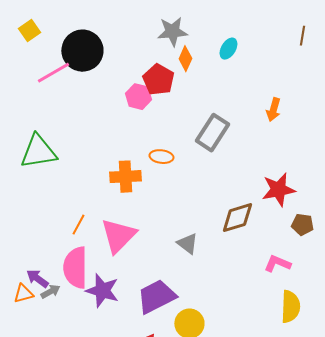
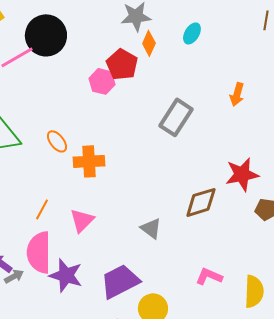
orange ellipse: (161, 157) -> (57, 141), moved, turned 45
pink triangle: (118, 236) -> (82, 220), size x0.7
pink L-shape: (277, 264) -> (209, 276), moved

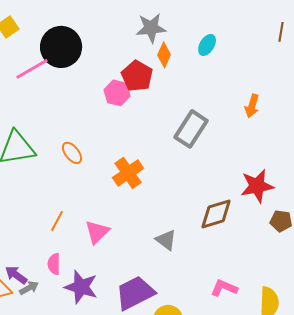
orange cross: (89, 161) -> (128, 173), moved, turned -32
pink semicircle: (39, 252) -> (54, 264), size x0.5

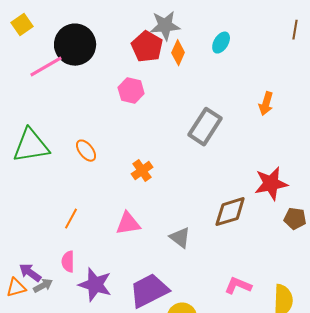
red pentagon: (137, 76) -> (147, 47), moved
orange cross: (128, 173) -> (142, 171), size x0.7
pink triangle: (97, 232) -> (128, 224), moved, turned 36

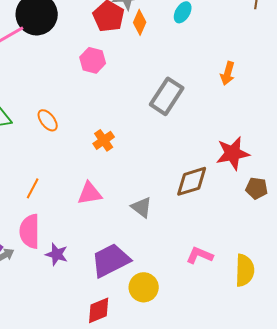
pink semicircle: (68, 262) -> (30, 231), size x1.6
purple star: (95, 285) -> (57, 254), size x0.7

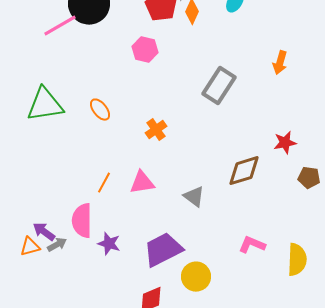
red star: (233, 153) -> (285, 143), size x0.7
orange line: (33, 188) -> (104, 183), moved

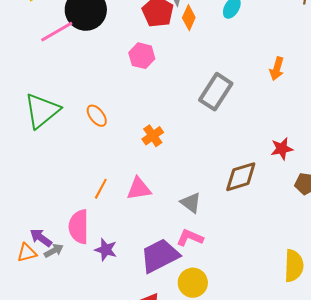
green triangle: (45, 105) -> (42, 111), turned -30
pink L-shape: (252, 245) -> (190, 238), moved

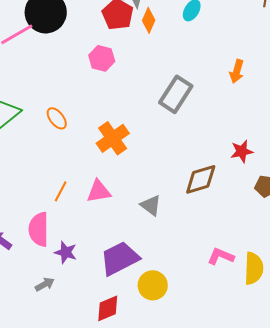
orange cross: (153, 136) -> (113, 138), size x1.5
pink L-shape: (190, 238) -> (221, 256), moved
gray arrow: (54, 251) -> (45, 284), moved

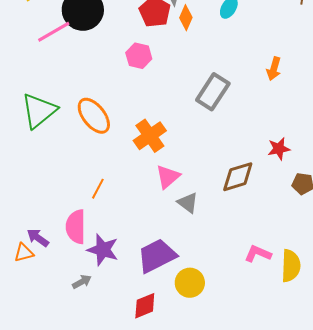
orange ellipse: (57, 118) -> (94, 116), size x1.6
pink triangle: (99, 191) -> (168, 177), moved, turned -32
purple star: (66, 252) -> (103, 250), size x1.4

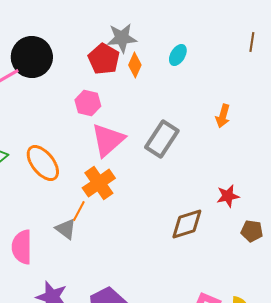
pink triangle: (168, 177) -> (108, 140), moved, size x1.4
orange line: (98, 189) -> (79, 211), moved
gray triangle: (188, 203) -> (66, 229), moved
pink semicircle: (76, 227) -> (22, 247), moved

